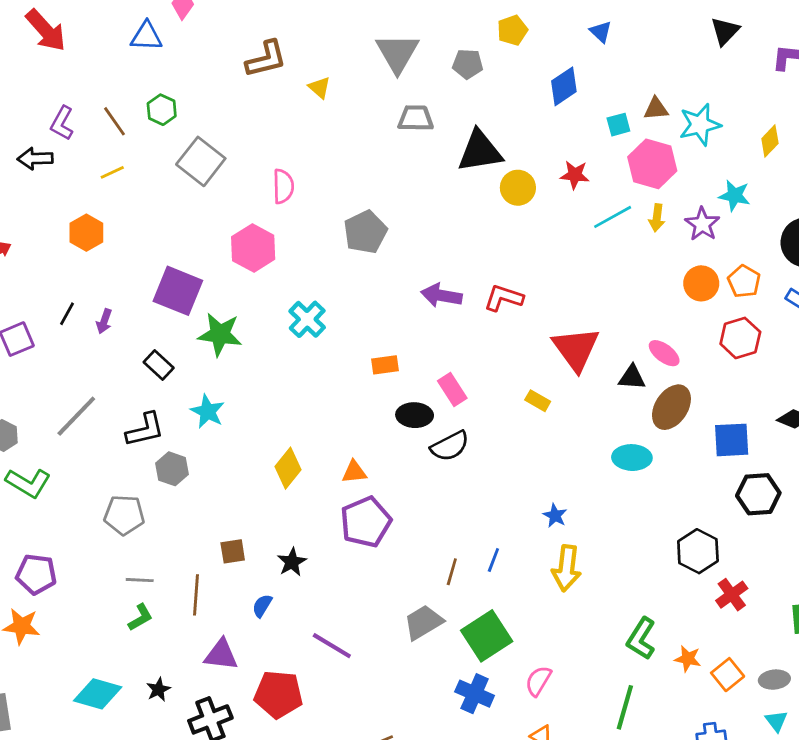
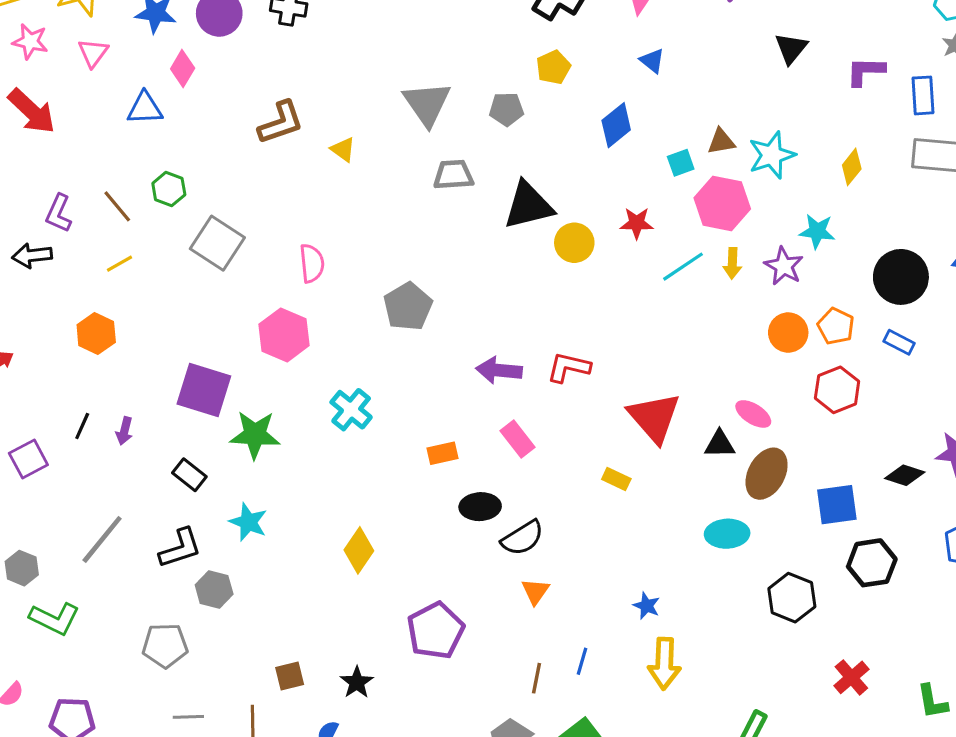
pink rectangle: (452, 390) -> (518, 439), moved
yellow diamond: (288, 468) -> (359, 550), moved
orange triangle: (354, 472) -> (535, 591), moved, turned -44
black hexagon: (698, 551) -> (792, 598), moved

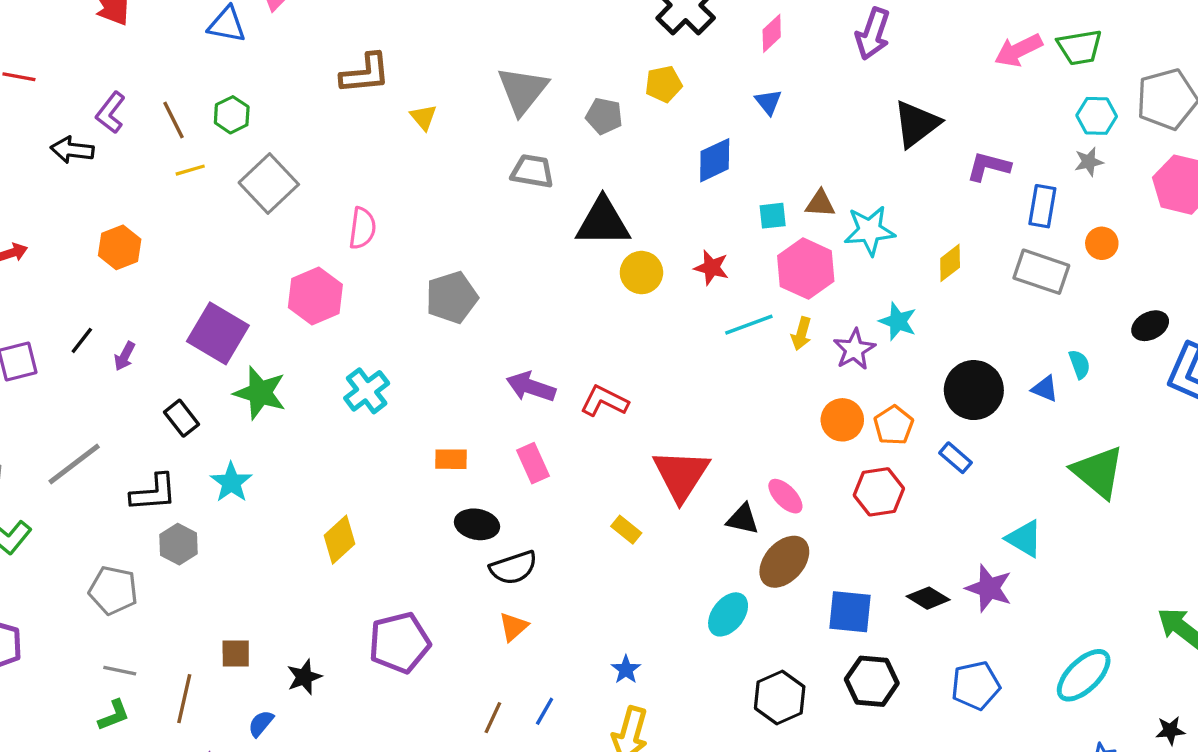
black triangle: (791, 48) -> (916, 124), size x1.4
yellow line: (119, 264) -> (190, 170), moved
cyan ellipse: (727, 534) -> (728, 614), turned -63

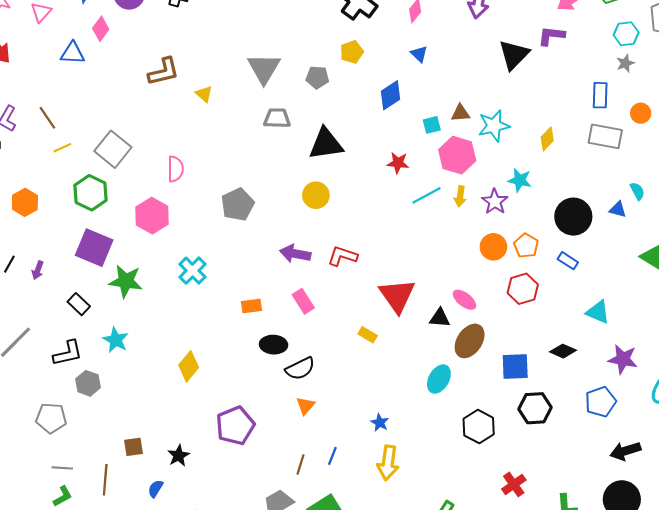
green hexagon: (232, 115) -> (91, 193), moved, size x1.5
purple L-shape: (988, 167) -> (551, 36), moved
yellow circle: (641, 273) -> (316, 195), moved
cyan triangle: (1024, 539) -> (598, 312), moved
purple star: (989, 588) -> (623, 359), moved

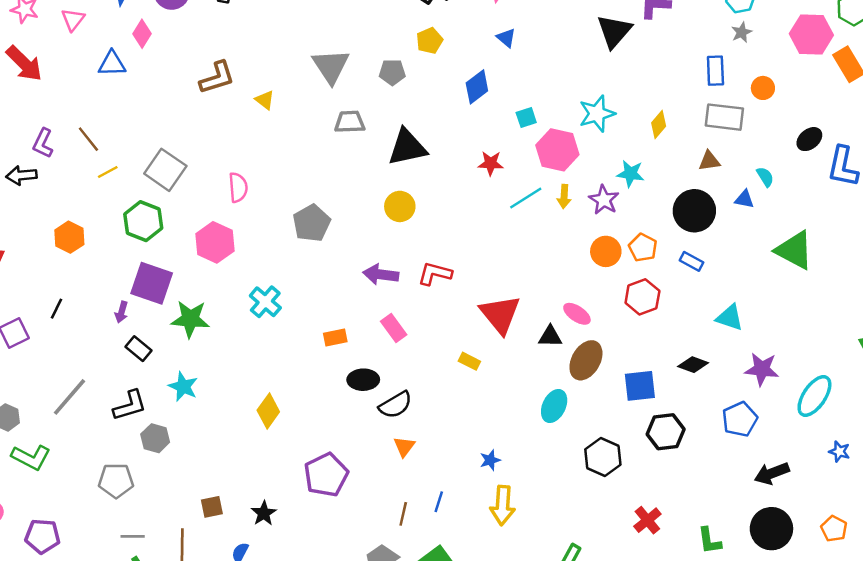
brown triangle: (461, 113) -> (709, 161), moved
purple arrow: (38, 270) -> (122, 312), moved
blue star: (380, 423) -> (490, 460), turned 30

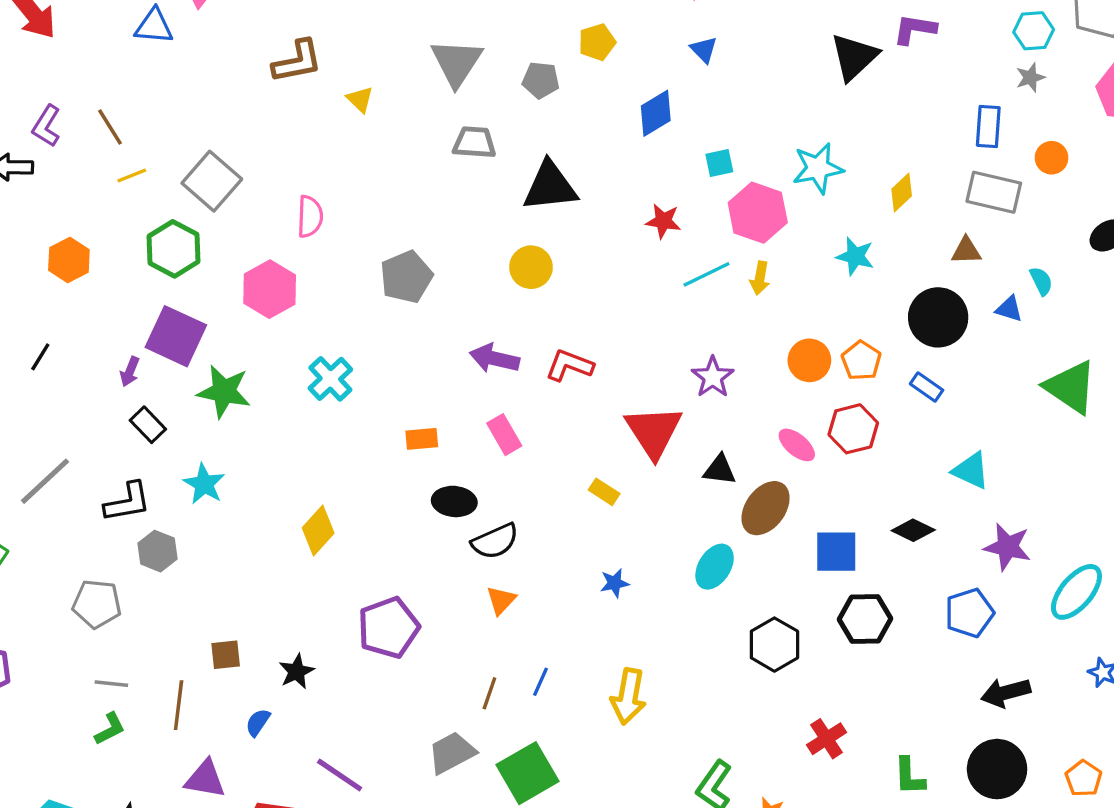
purple star: (604, 200) -> (713, 377), moved
pink ellipse: (577, 314) -> (797, 445), moved
blue star: (490, 460) -> (614, 583), moved

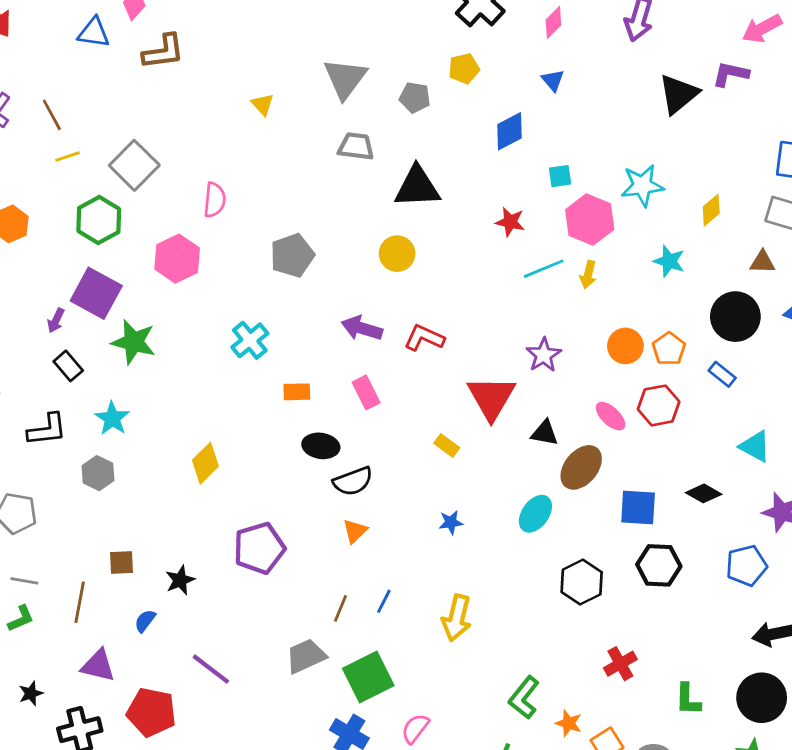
brown L-shape: (297, 61) -> (163, 52), moved
cyan cross: (330, 379) -> (250, 340), moved
gray hexagon: (157, 551) -> (98, 473), moved

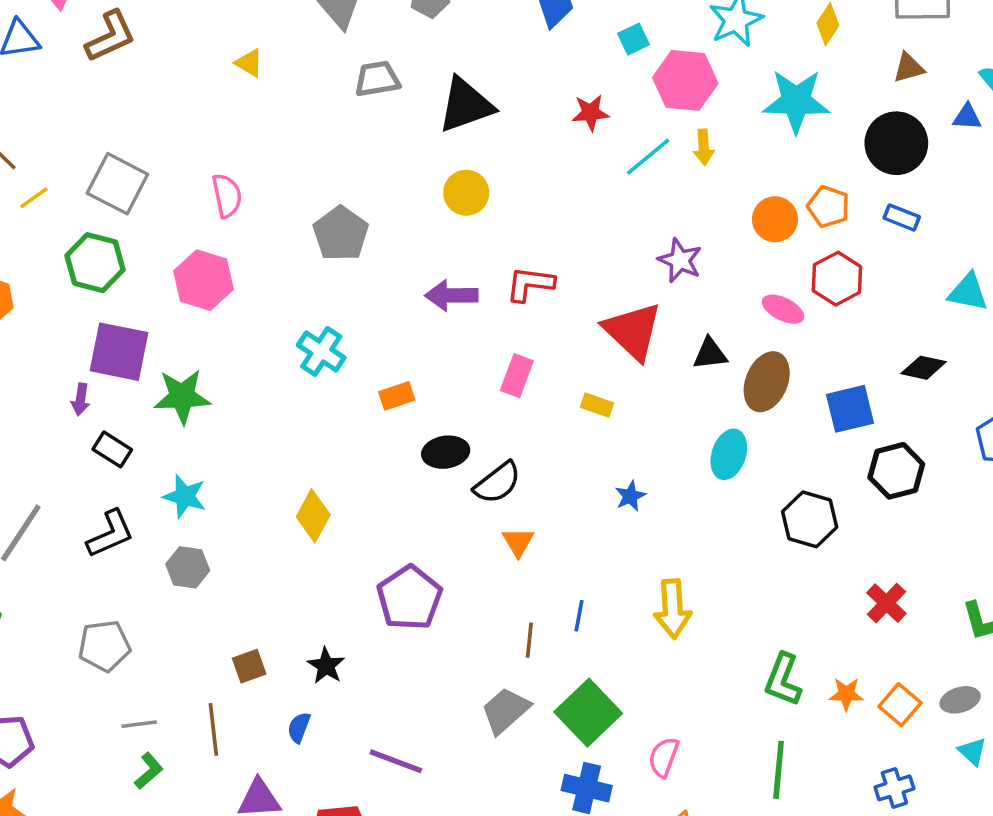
cyan star: (669, 261) -> (796, 101), size x1.6
pink rectangle: (366, 392) -> (517, 376), moved, turned 64

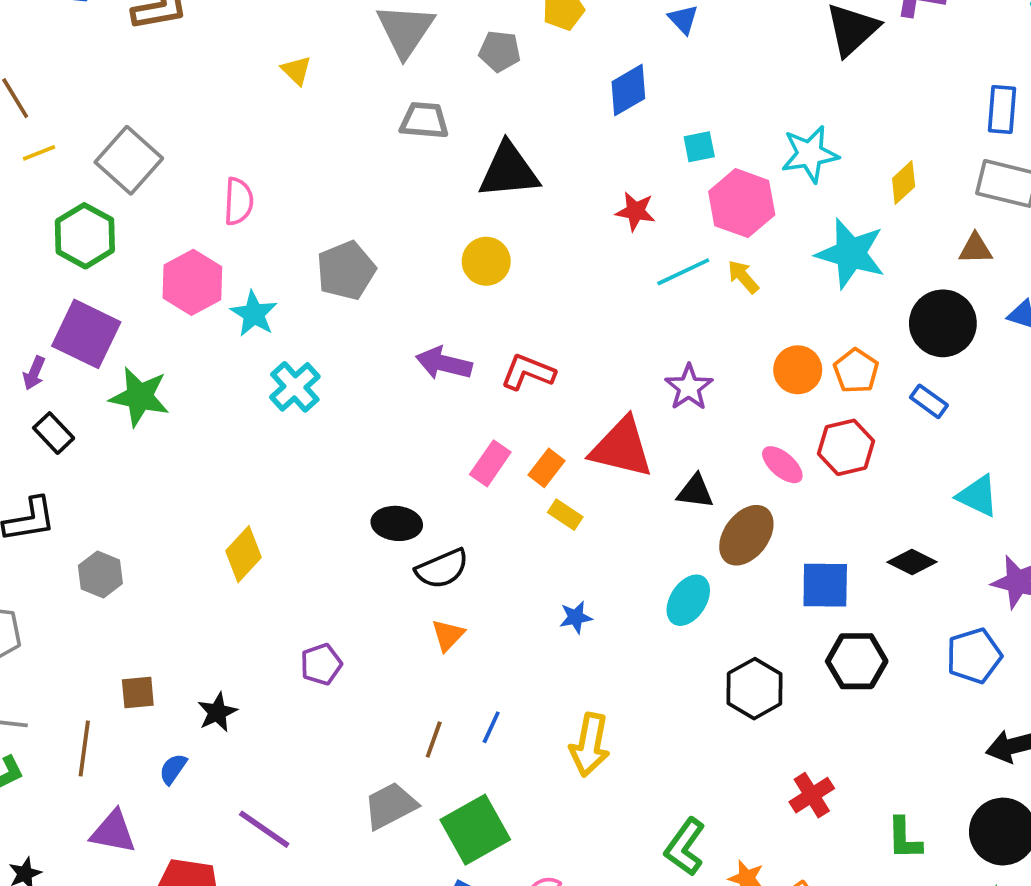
yellow arrow: (704, 147) -> (743, 277), turned 128
red triangle: (633, 331) -> (622, 448), turned -44
orange rectangle: (397, 396) -> (546, 468), moved, turned -48
cyan star: (185, 496) -> (254, 314), moved
purple pentagon: (409, 598) -> (321, 664), size x0.6

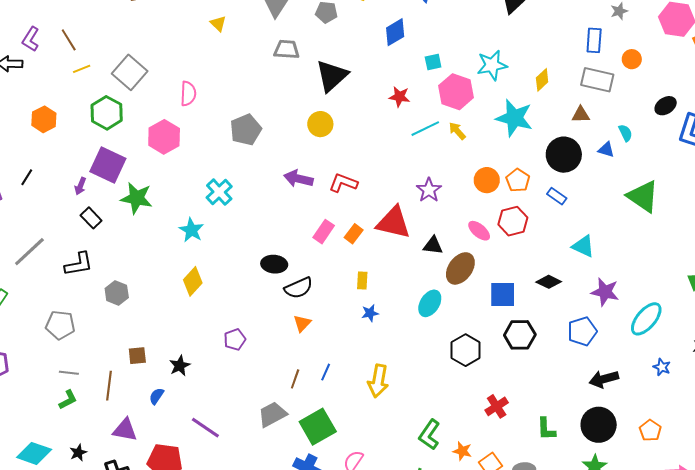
black triangle: (509, 171) -> (332, 76), turned -36
cyan star: (254, 314) -> (191, 230), moved
yellow rectangle: (565, 515) -> (362, 280), moved, turned 60

